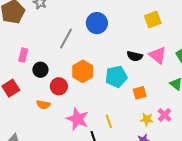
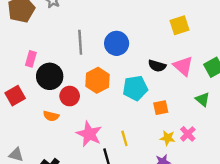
blue circle: (97, 23) -> (117, 43), moved
gray line: (66, 39) -> (80, 42), turned -35
black circle: (40, 70) -> (50, 76), size x1.5

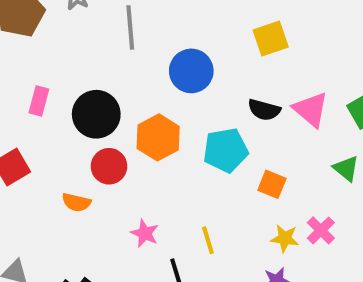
yellow square: (179, 25) -> (271, 39), moved
gray line: (80, 42) -> (130, 27), moved
black circle: (50, 76) -> (96, 114), moved
orange square: (161, 108) -> (272, 184), turned 35
pink star: (89, 134) -> (145, 233), size x0.6

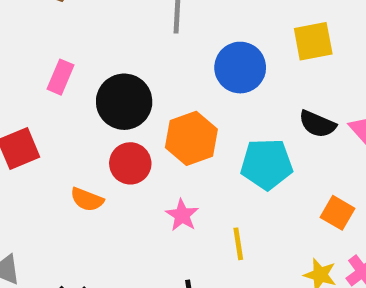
yellow square: (271, 39) -> (313, 41), moved
orange square: (272, 184) -> (338, 213), moved
pink star: (145, 233) -> (182, 215), moved
yellow line: (208, 240) -> (238, 244), moved

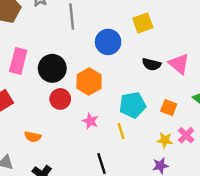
pink rectangle: (60, 77) -> (18, 61), size x1.5
cyan pentagon: (267, 164) -> (133, 105), moved
orange semicircle: (87, 199) -> (33, 137), moved

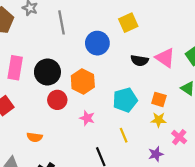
yellow line: (121, 131) -> (124, 135), moved
pink cross: (186, 135) -> (179, 137), moved
yellow star: (165, 140) -> (159, 120), moved

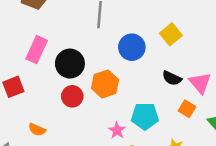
yellow square: (128, 23) -> (171, 34), turned -30
orange square: (159, 99) -> (187, 109), moved
pink star: (87, 118) -> (117, 130), moved

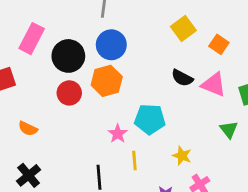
blue circle: (132, 47) -> (111, 45), moved
pink triangle: (200, 83) -> (214, 85), turned -30
orange square: (187, 109) -> (219, 44), moved

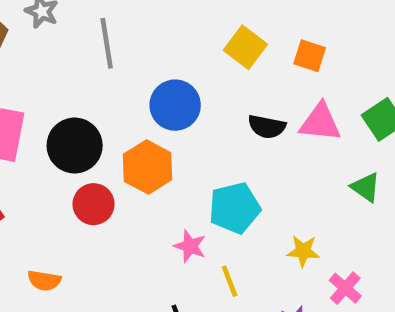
blue circle: (111, 45) -> (175, 105), moved

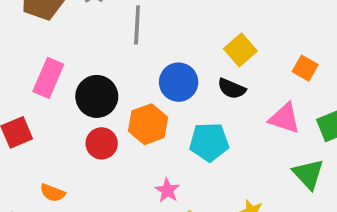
orange square: (310, 56) -> (305, 68), moved
black semicircle: (267, 127) -> (232, 89), moved
green triangle: (366, 187) -> (308, 174), size x1.4
cyan pentagon: (235, 208) -> (209, 142), moved

